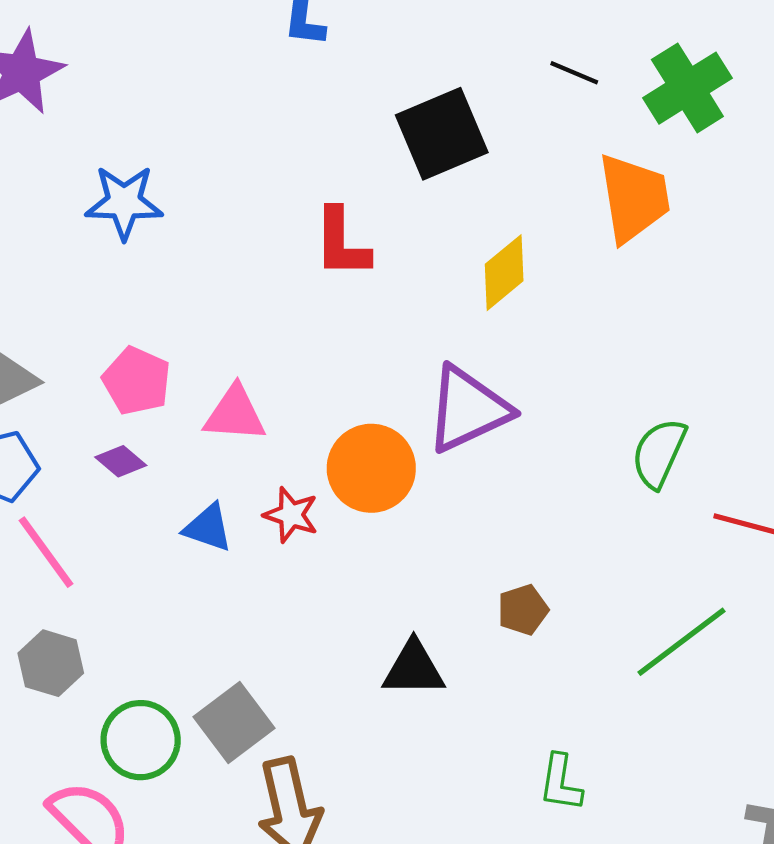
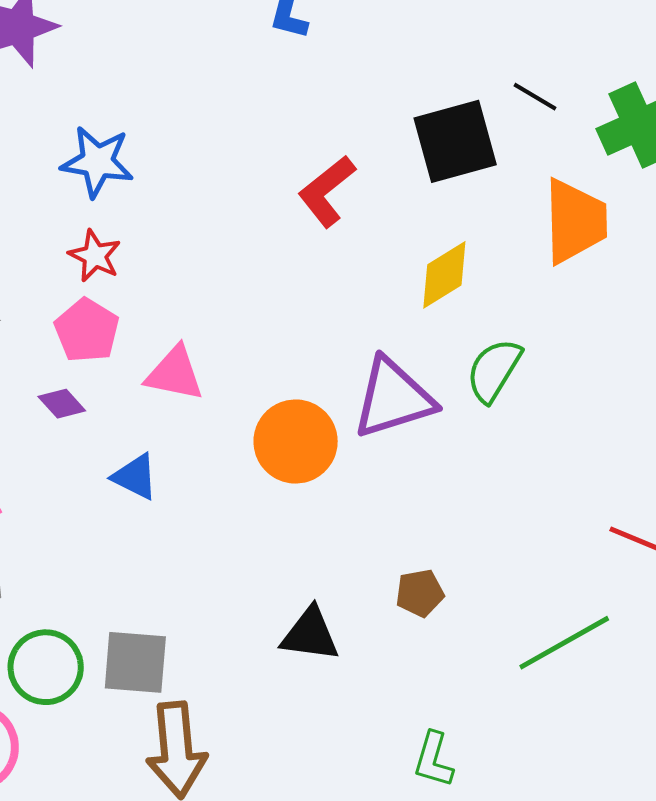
black square: (442, 134) -> (455, 141), moved
red L-shape: (341, 243) -> (327, 191), moved, turned 44
green semicircle: (659, 453) -> (494, 370), moved
red star: (291, 515) -> (95, 256), moved
gray square: (234, 722) -> (135, 662), turned 34

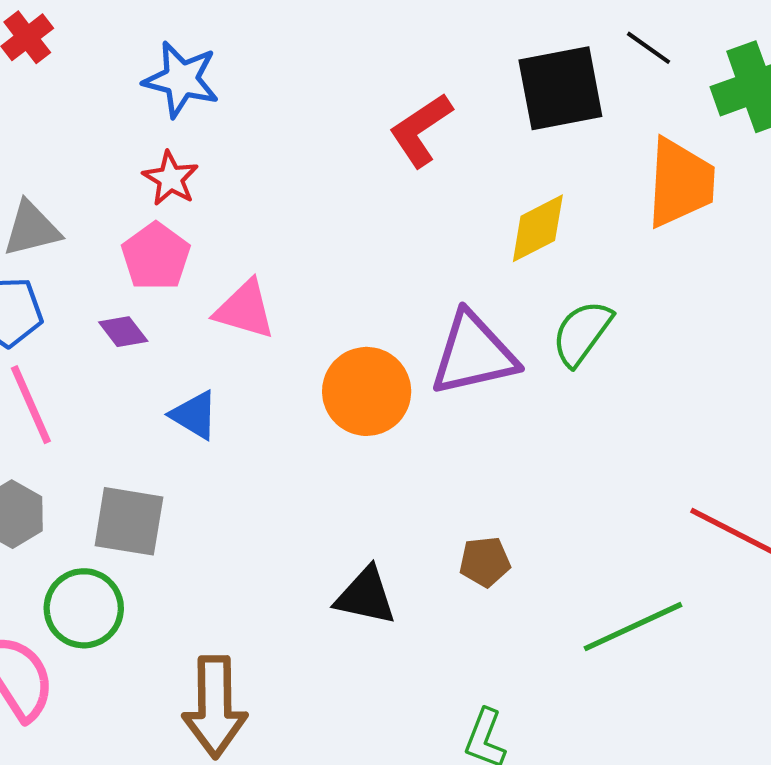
gray square: (135, 662) -> (129, 521), moved

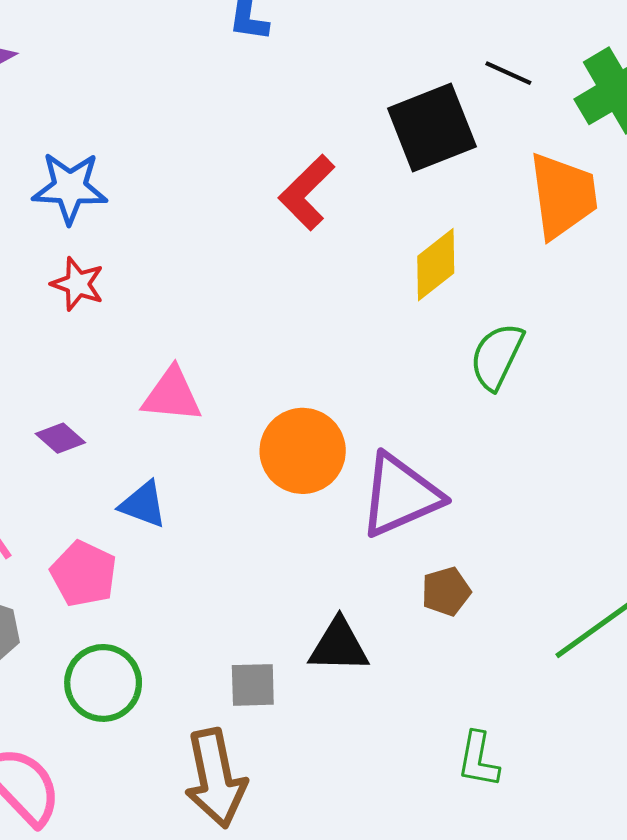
pink pentagon: (156, 256) -> (84, 574), moved
purple triangle: (473, 354) -> (400, 495), moved
gray square: (129, 521) -> (253, 685), moved, size x0.7
green circle: (84, 608) -> (103, 683), moved

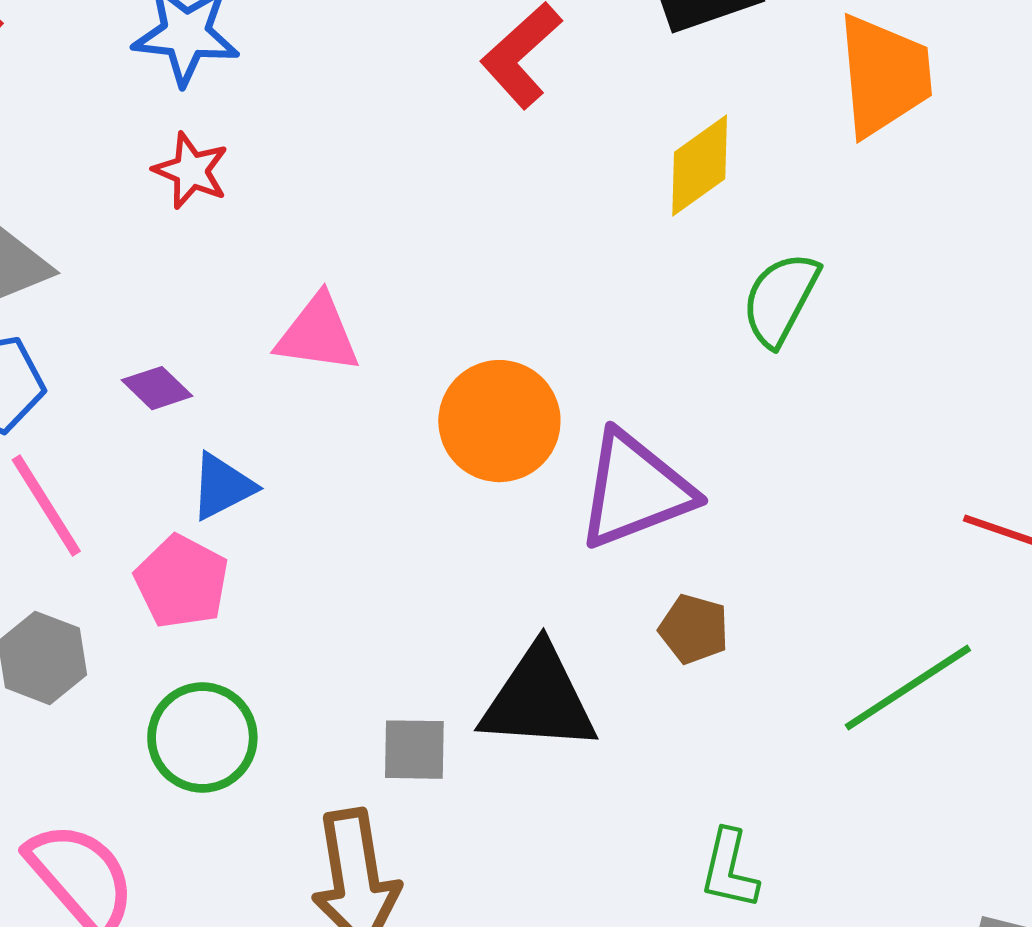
blue triangle: (143, 505) -> (222, 486), moved, turned -50
brown pentagon: (446, 591) -> (694, 629), turned 30
black triangle: (339, 646) -> (539, 699), size x1.4

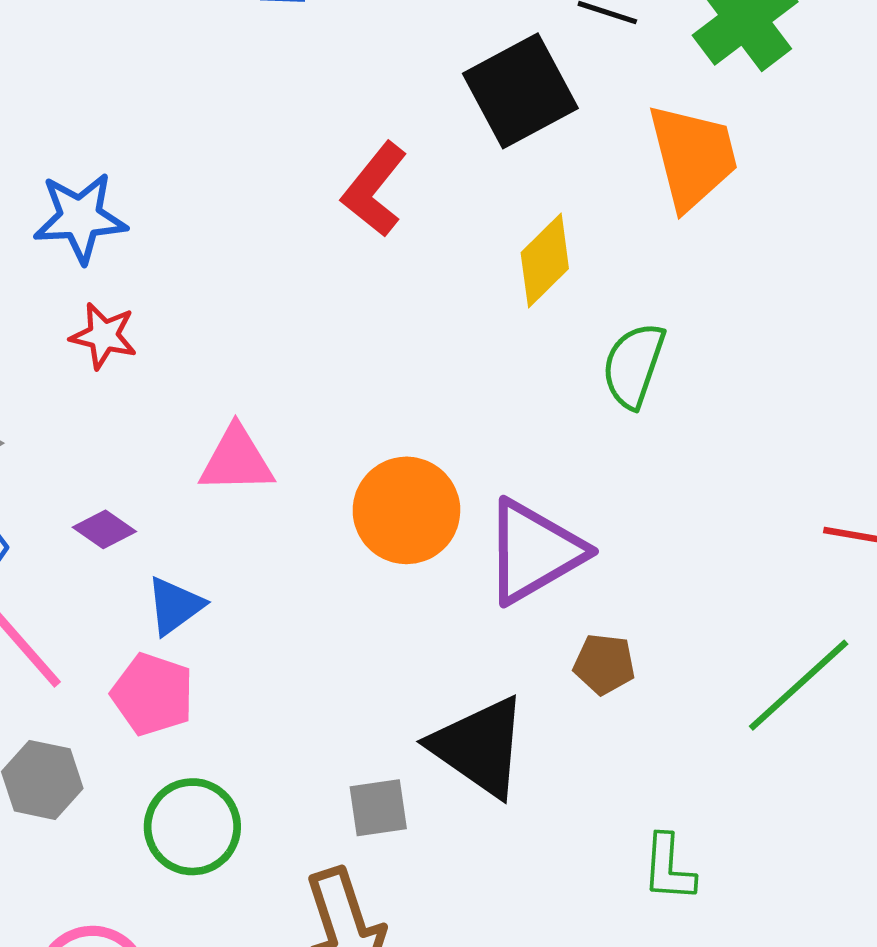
black triangle: (539, 699) -> (479, 747), turned 40

